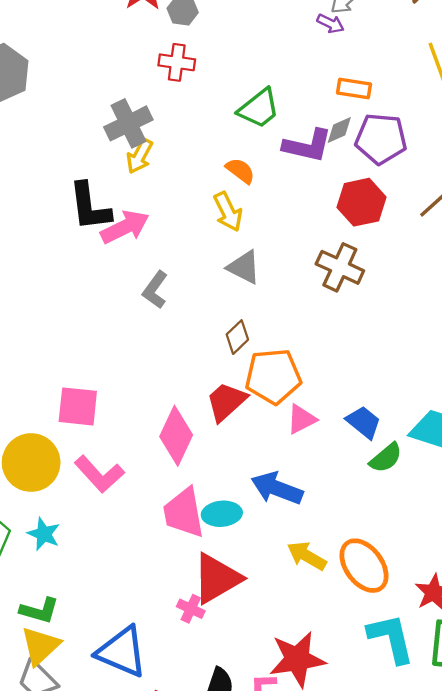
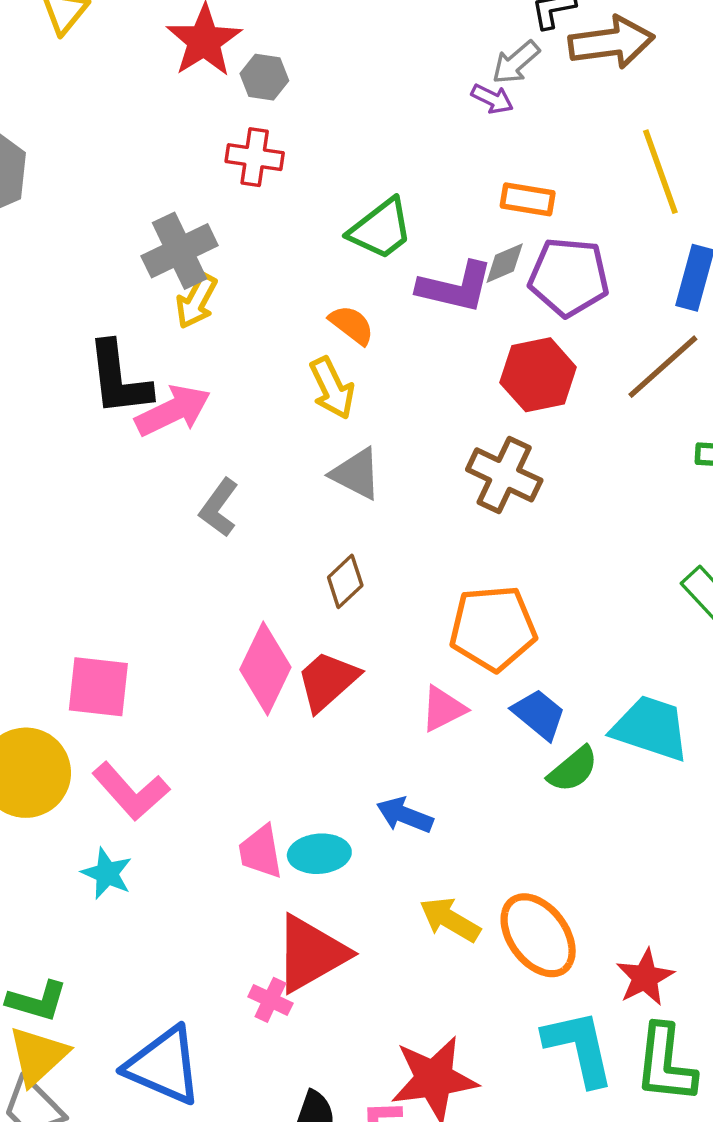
orange pentagon: (273, 376) -> (493, 628), moved
pink diamond: (176, 436) -> (265, 668), moved
blue arrow: (277, 488) -> (405, 815), size x0.7
pink trapezoid: (184, 513) -> (261, 852), size x0.7
cyan star: (44, 534) -> (107, 873), moved

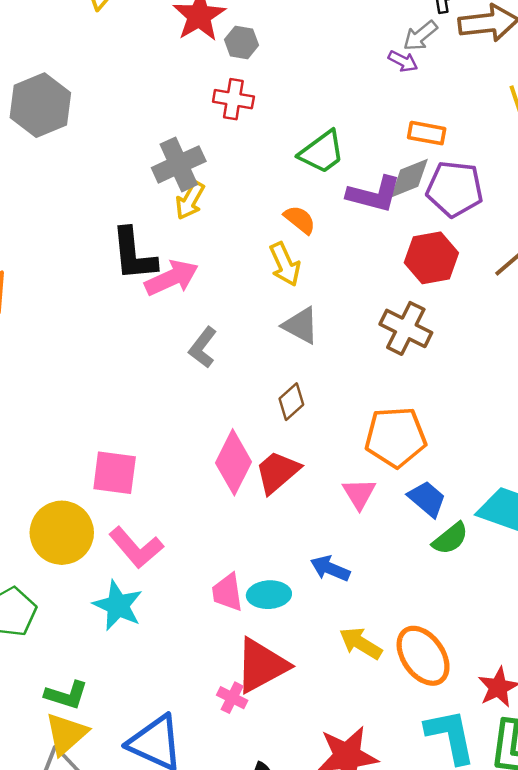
gray diamond: (505, 263) -> (409, 178), size x1.4
pink triangle: (443, 709) -> (359, 494), turned -36
cyan star: (107, 873) -> (118, 605), size x1.4

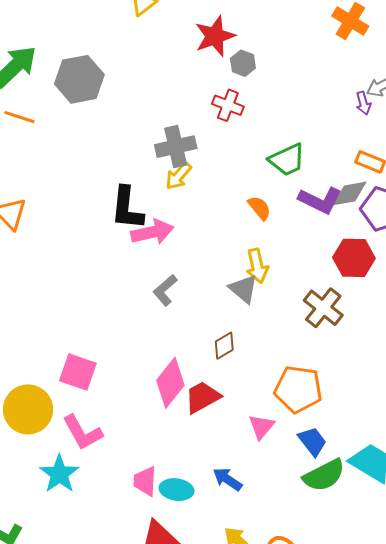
purple arrow: (403, 61) -> (363, 103), turned 35
yellow arrow: (285, 264) -> (257, 266), moved
green semicircle: (450, 538) -> (324, 475), size x1.4

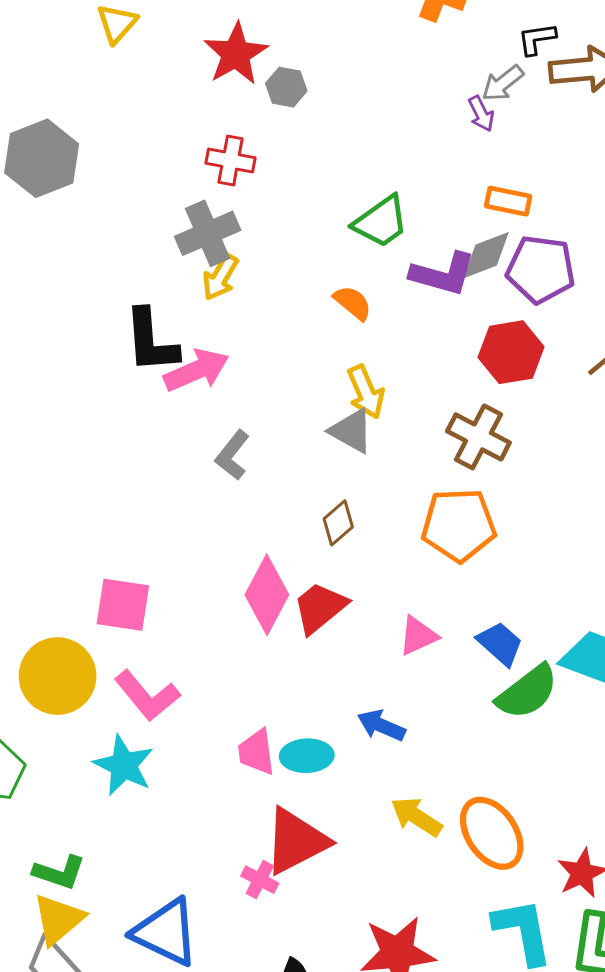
red cross: (228, 105) -> (231, 161), moved
orange pentagon: (298, 389) -> (459, 525), moved
pink triangle: (261, 427) -> (418, 636), turned 36

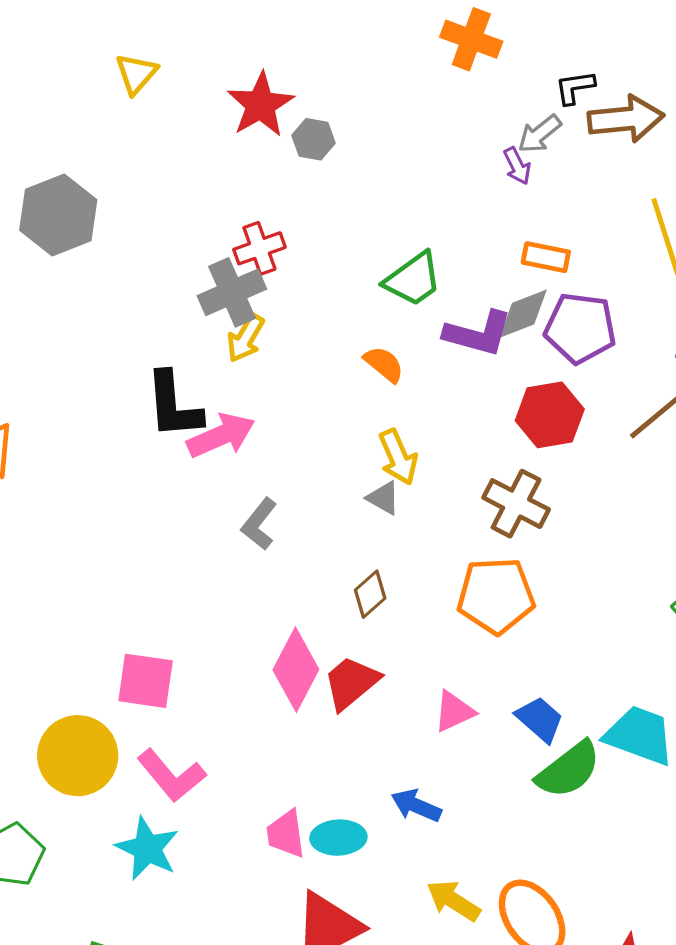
red cross: (231, 161) -> (259, 248), moved, turned -30
gray triangle: (351, 431) -> (383, 498), size x0.7

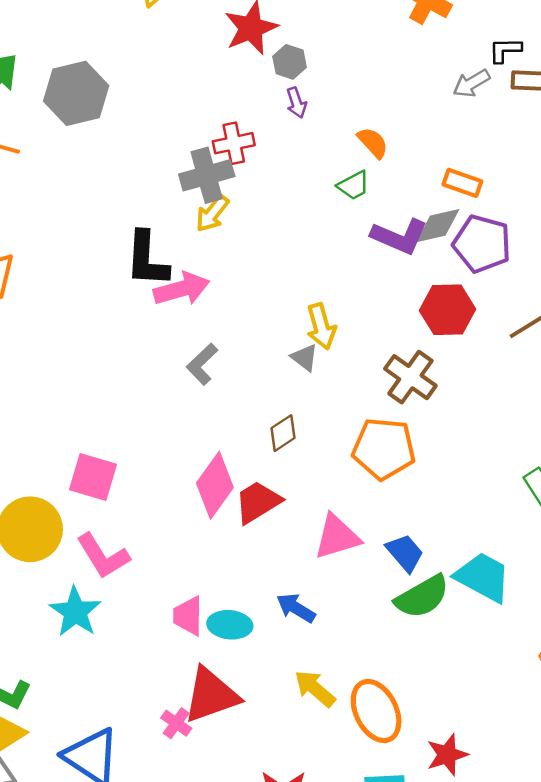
purple arrow: (517, 166) -> (296, 103), moved
green trapezoid: (413, 279) -> (353, 185), size x0.7
orange semicircle: (384, 364) -> (373, 143), moved
pink triangle: (454, 711) -> (337, 537), size x1.4

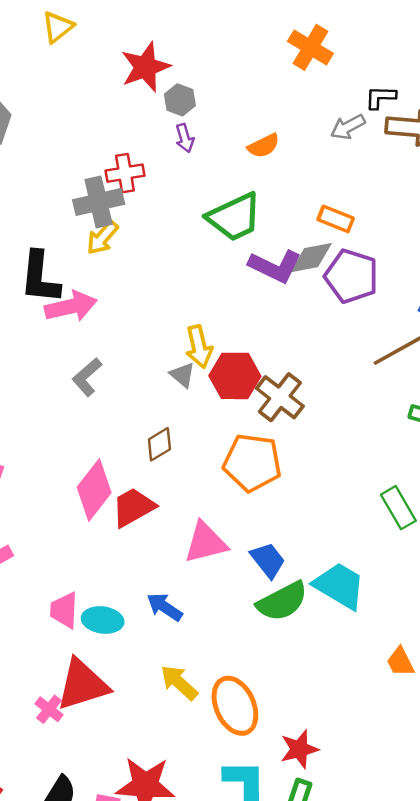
orange semicircle: (373, 143) -> (264, 146), moved, turned 104
green trapezoid: (353, 185) -> (234, 217), size x1.8
red hexagon: (448, 310) -> (235, 376), moved

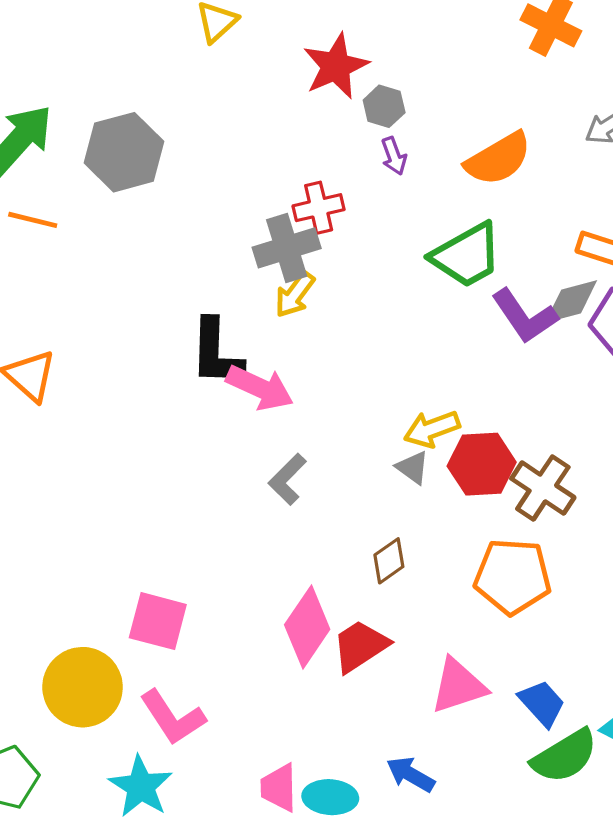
orange semicircle: (264, 146) -> (498, 159), size x1.6
purple L-shape: (275, 266) -> (525, 316), turned 34
pink arrow: (71, 306) -> (260, 388), turned 42
yellow arrow: (199, 347) -> (432, 429), turned 87

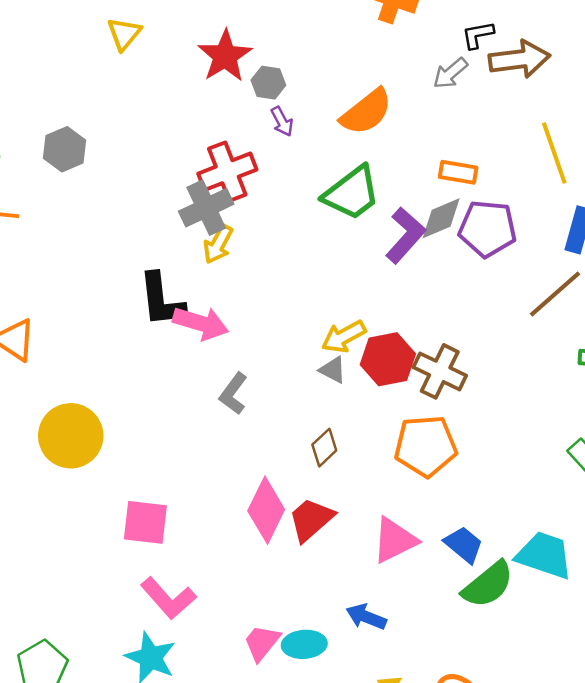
gray hexagon: (124, 152) -> (65, 149), size x0.7
red cross: (319, 208) -> (227, 172), size x1.4
purple L-shape: (525, 316) -> (405, 235), turned -96
yellow circle: (83, 687) -> (71, 436), moved
pink trapezoid: (279, 788) -> (262, 643), turned 48

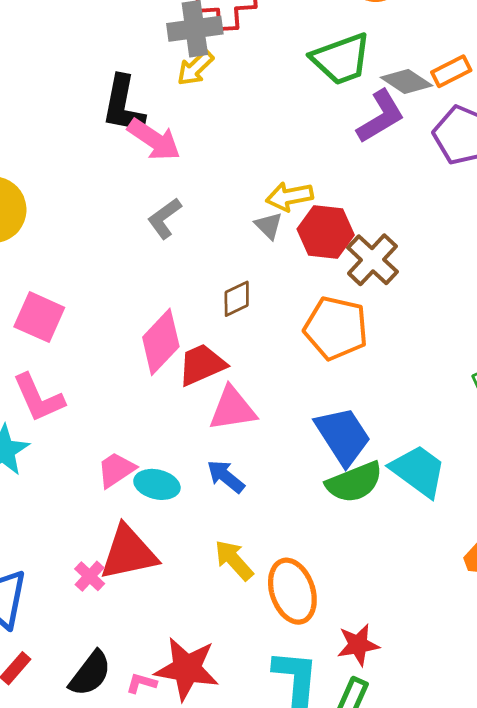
orange rectangle: (458, 172) -> (451, 71), turned -54
gray diamond: (441, 218) -> (406, 82), moved, turned 39
pink triangle: (394, 540) -> (233, 409), moved
blue trapezoid: (464, 545) -> (343, 436), size x1.5

